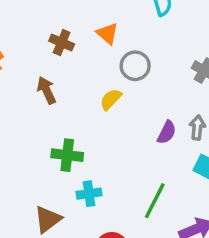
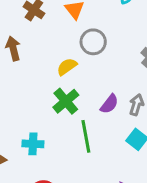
green cross: (67, 155) -> (66, 101), moved, turned 32
green line: (155, 201) -> (86, 136), moved, turned -48

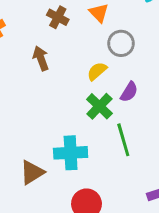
purple semicircle: (109, 104) -> (129, 92), moved
cyan cross: (33, 144) -> (71, 153), size x1.5

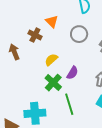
brown cross: (58, 17) -> (35, 35), moved
gray circle: (121, 43) -> (79, 34), moved

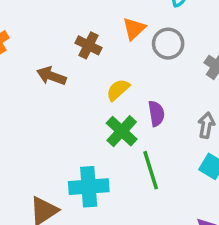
orange triangle: (52, 21) -> (134, 29), moved, turned 32
brown arrow: (14, 52) -> (51, 76), turned -49
purple semicircle: (72, 73) -> (156, 113), turned -40

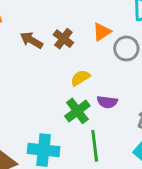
brown arrow: (51, 76) -> (31, 40), moved
purple semicircle: (156, 113) -> (107, 102), turned 96

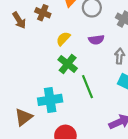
brown arrow: (31, 40) -> (19, 20), turned -138
purple semicircle: (107, 102) -> (96, 40), moved

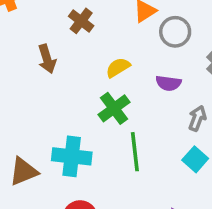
brown cross: (43, 13) -> (81, 21), moved
brown arrow: (19, 20) -> (47, 59), moved

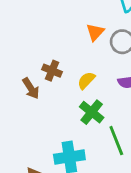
brown cross: (81, 21) -> (52, 71), moved

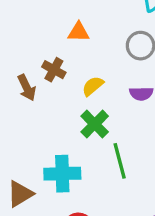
orange triangle: (95, 32) -> (79, 32), moved, turned 42

